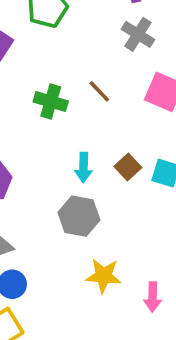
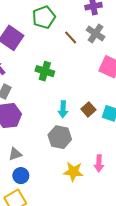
brown line: (99, 91) -> (71, 37), moved
pink arrow: (153, 297) -> (99, 163), moved

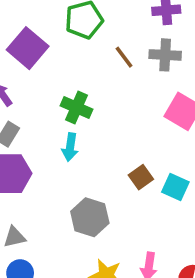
gray cross: (96, 33) -> (165, 55), turned -36
cyan arrow: (63, 109) -> (70, 147), moved

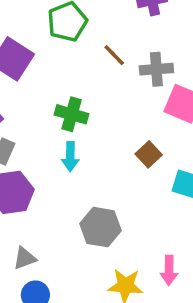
gray cross: (165, 55) -> (156, 69), moved
brown square: (141, 177) -> (149, 154), moved

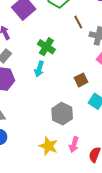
gray hexagon: (101, 227) -> (62, 114), moved

